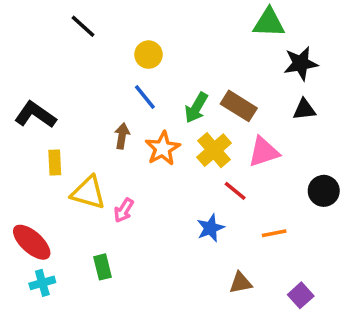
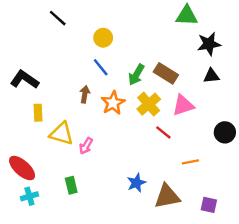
blue star: (210, 228) -> (136, 183), moved
brown triangle: (241, 283) -> (167, 196), size x1.6
purple square: (301, 295) -> (209, 205), turned -35

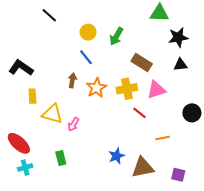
green arrow: (136, 75) -> (116, 36), moved
yellow cross: (149, 104) -> (127, 89), turned 30

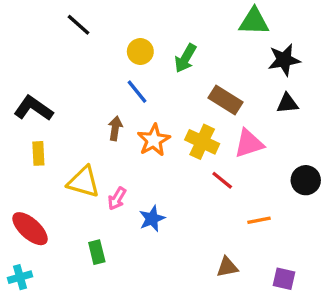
yellow cross: (127, 89) -> (202, 142), turned 36
yellow rectangle: (32, 96) -> (38, 153), moved
blue star: (116, 156) -> (152, 219), moved
cyan cross: (25, 167) -> (20, 277), moved
brown triangle: (143, 167) -> (227, 267), size x0.6

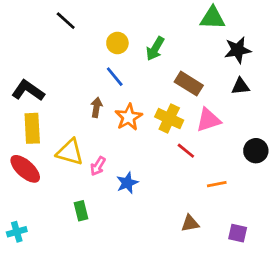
yellow rectangle: (38, 153) -> (32, 128), size x1.5
red ellipse: (30, 229) -> (25, 169), moved

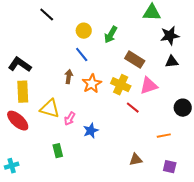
orange line: (217, 184) -> (164, 136), moved

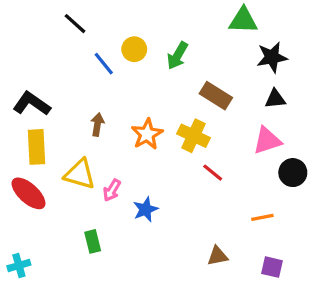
blue line: (82, 55) -> (104, 64), moved
brown arrow: (69, 77) -> (97, 125), moved
pink triangle: (149, 86) -> (267, 141), moved

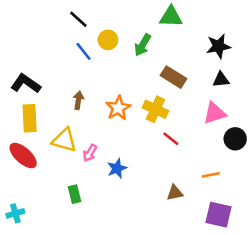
green triangle: (243, 20) -> (171, 17), moved
black line: (75, 24) -> (78, 19), moved
brown triangle: (218, 256) -> (175, 193), moved
purple square: (272, 267) -> (218, 215), size x1.5

